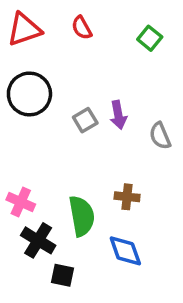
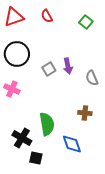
brown cross: (127, 197) -> (85, 113), moved
pink cross: (21, 202) -> (12, 89), moved

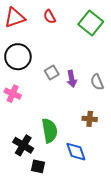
green square: (86, 22) -> (91, 23), size x1.6
purple arrow: (68, 66) -> (72, 79), moved

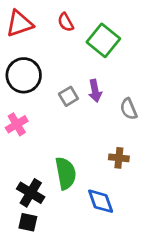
green square: (91, 23) -> (103, 40), moved
purple arrow: (72, 79) -> (95, 91), moved
pink cross: (13, 94) -> (17, 124), turned 35
black square: (38, 166) -> (28, 222), moved

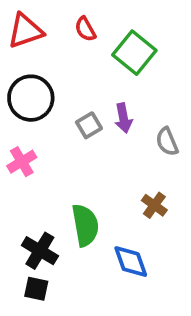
brown cross: (119, 158) -> (154, 205), turned 30

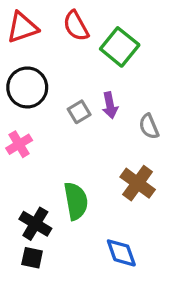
red semicircle: (85, 29) -> (76, 26), size x1.4
brown cross: (154, 205) -> (138, 183), size x1.5
blue diamond: (131, 262) -> (121, 253), moved

